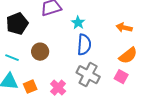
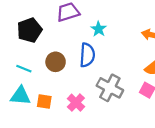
blue semicircle: (84, 45) -> (87, 55), moved
orange square: (30, 87) -> (44, 101), turned 32

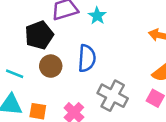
cyan star: (99, 29) -> (97, 16), moved
black pentagon: (30, 30) -> (39, 35), moved

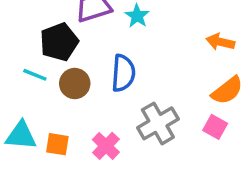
cyan line: (15, 74) -> (35, 75), moved
gray cross: (113, 96) -> (158, 123), turned 32

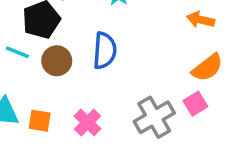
gray cross: (158, 123) -> (154, 117), moved
pink square: (215, 127) -> (195, 104), turned 30

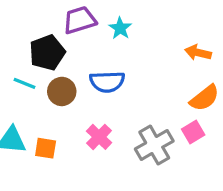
blue semicircle: (105, 51) -> (107, 82), turned 84
pink cross: (88, 122) -> (99, 137), moved

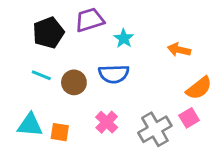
cyan star: (120, 28) -> (124, 38), moved
black pentagon: (47, 53) -> (48, 33), moved
orange arrow: (198, 53) -> (179, 50), moved

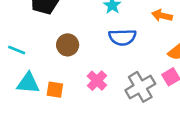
blue semicircle: (114, 74) -> (122, 37), moved
cyan line: (41, 75) -> (17, 50), moved

